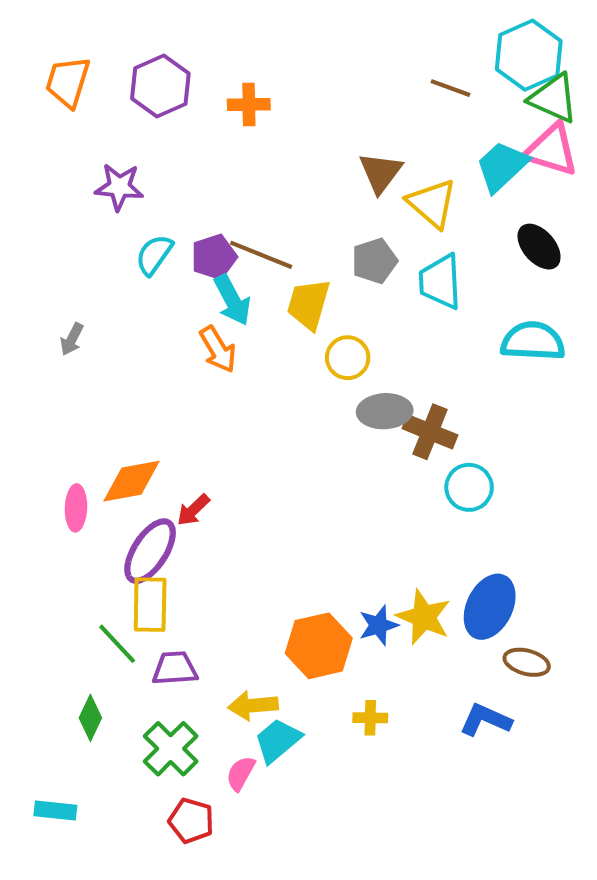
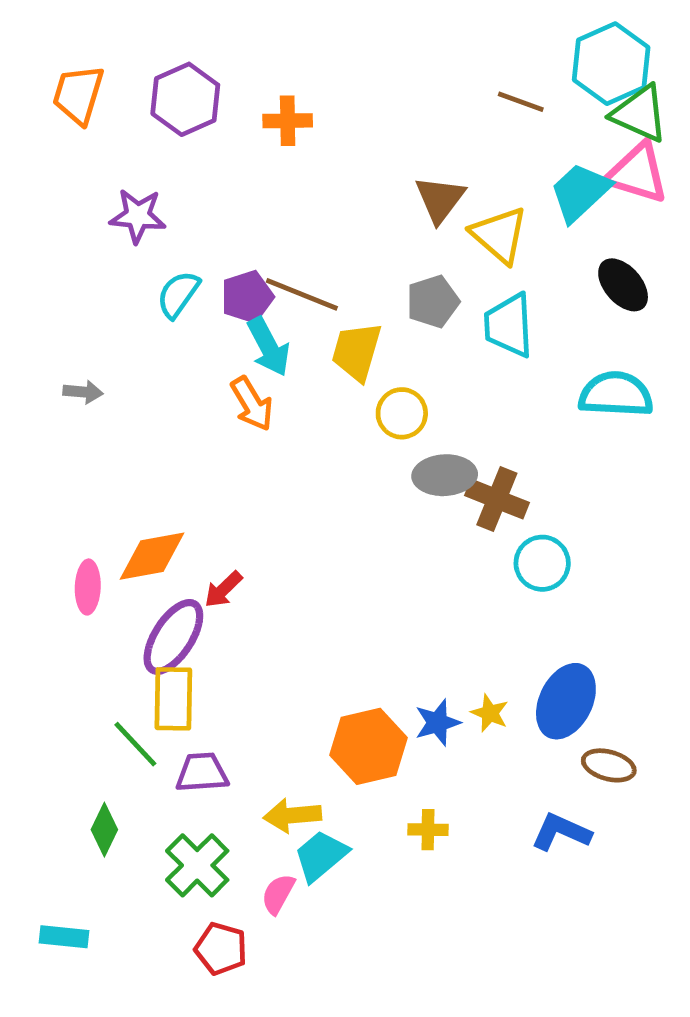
gray arrow: (72, 339) -> (83, 392), turned -112
yellow star: (424, 617) -> (490, 713), size x0.6

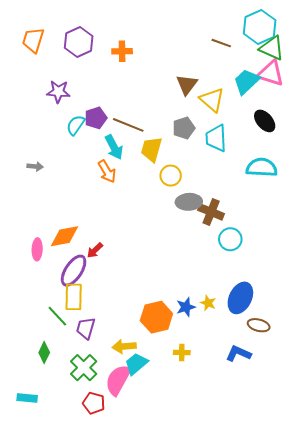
purple pentagon: (247, 297) -> (96, 118), moved
purple trapezoid: (202, 773) -> (86, 328), turned -70
pink semicircle: (278, 894) -> (118, 380), size x1.8

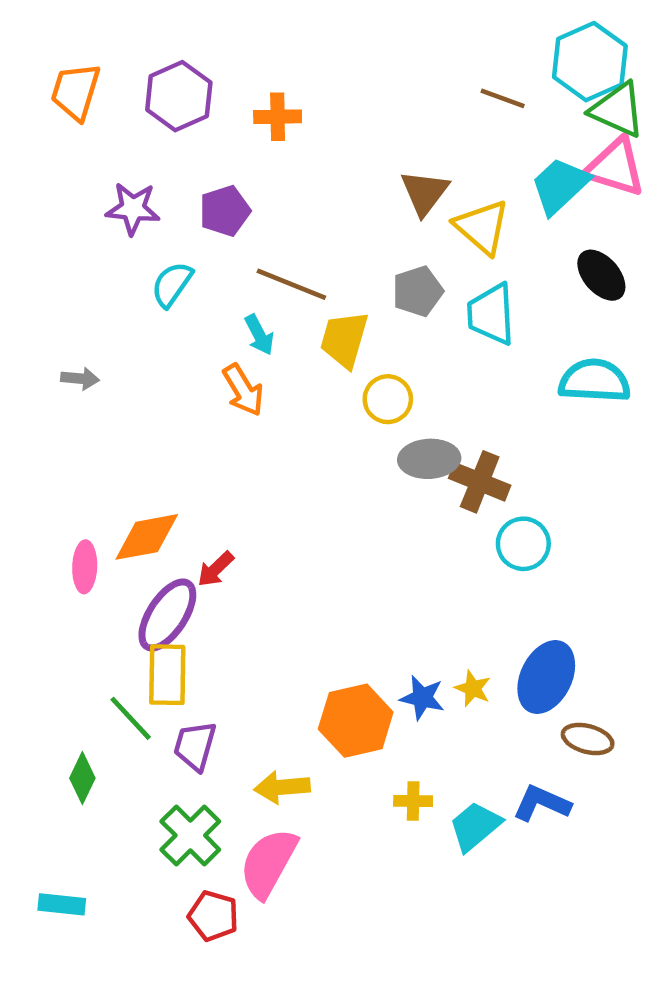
purple pentagon: (96, 118) -> (225, 211), moved
cyan arrow: (114, 147) -> (259, 335), size x0.7
blue star: (186, 307) -> (422, 698), turned 30
green diamond: (44, 353) -> (82, 778), moved
cyan trapezoid: (136, 364) -> (475, 826), moved

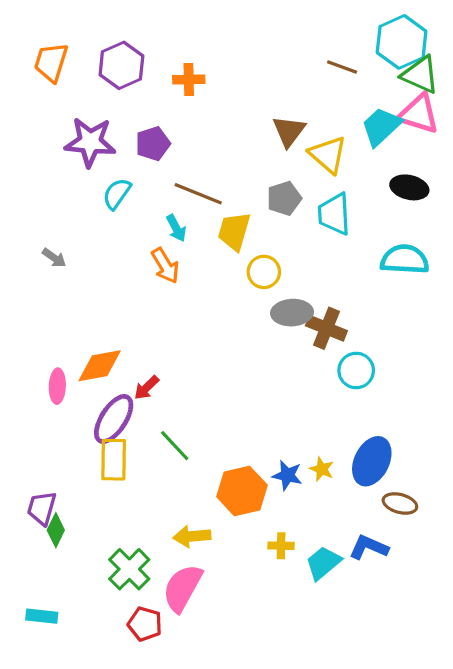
purple star: (133, 209) -> (90, 142), size x1.4
black ellipse: (601, 275) -> (409, 187), turned -36
gray arrow: (80, 378) -> (54, 258), turned 30
green line: (131, 718) -> (175, 446), moved
purple trapezoid: (195, 746) -> (42, 508), moved

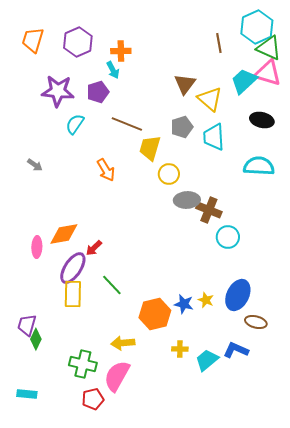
brown line: (342, 67) -> (219, 43), turned 60
cyan arrow: (176, 228) -> (113, 70), moved
green cross: (129, 569) -> (83, 364), turned -32
red pentagon: (145, 624) -> (93, 399), turned -30

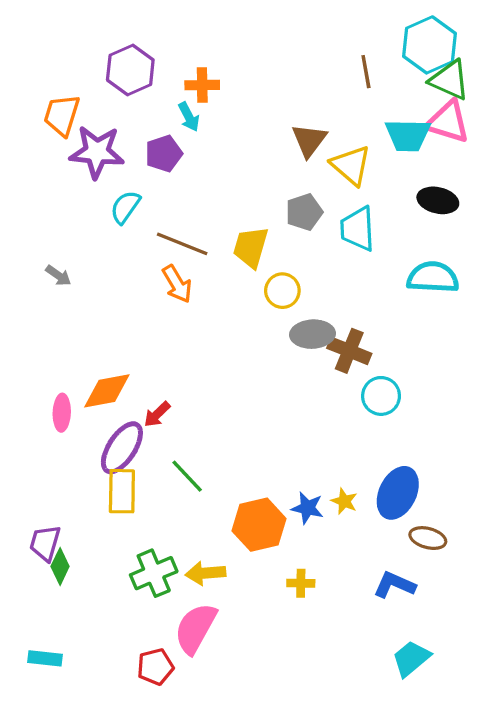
orange trapezoid: (33, 40) -> (62, 115), moved
cyan trapezoid: (244, 81) -> (408, 135), turned -136
brown line: (127, 124) -> (182, 244), moved
cyan trapezoid: (207, 360) -> (411, 658), moved
green cross: (83, 364) -> (154, 573), moved, turned -36

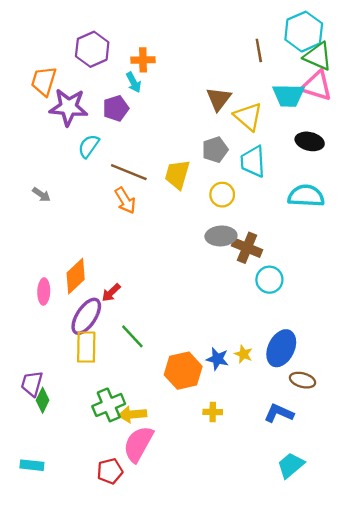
yellow circle: (282, 291) -> (222, 195), moved
orange diamond: (107, 391) -> (76, 276), turned -33
yellow arrow: (206, 573) -> (132, 414), moved

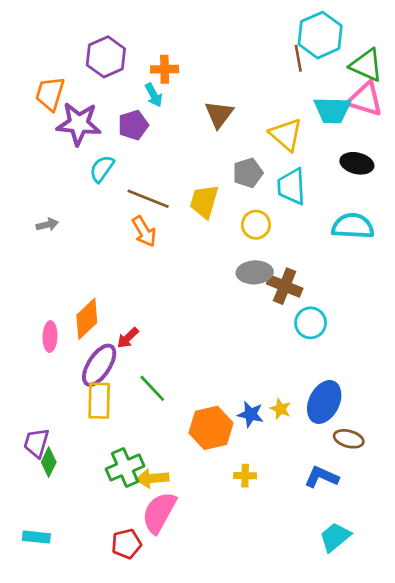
cyan hexagon: (304, 32) -> (320, 35), moved
brown triangle: (219, 99) -> (219, 114), moved
gray arrow: (41, 195) -> (47, 225), turned -48

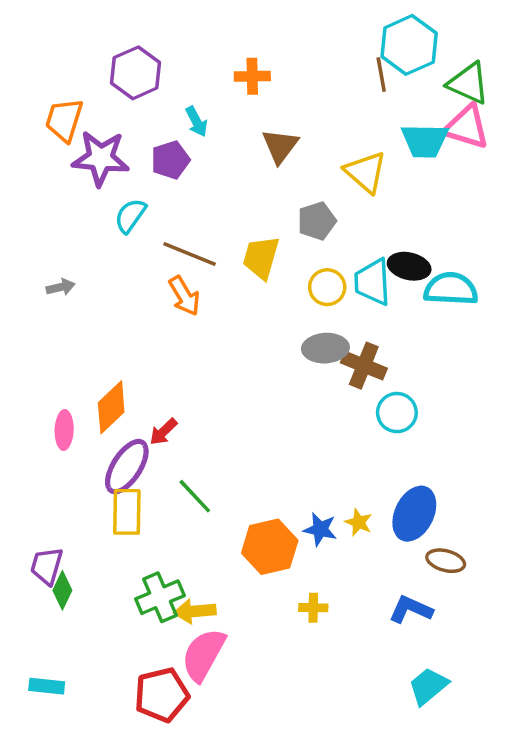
orange cross: (165, 69) -> (252, 76), moved
black ellipse: (357, 163) -> (409, 266), moved
cyan trapezoid: (291, 186) -> (372, 282), moved
red pentagon: (126, 544) -> (162, 695), size x1.4

